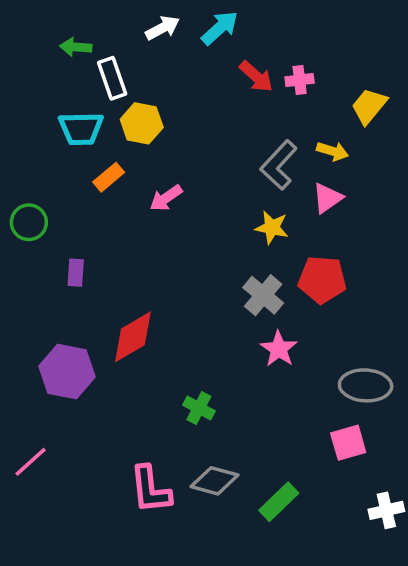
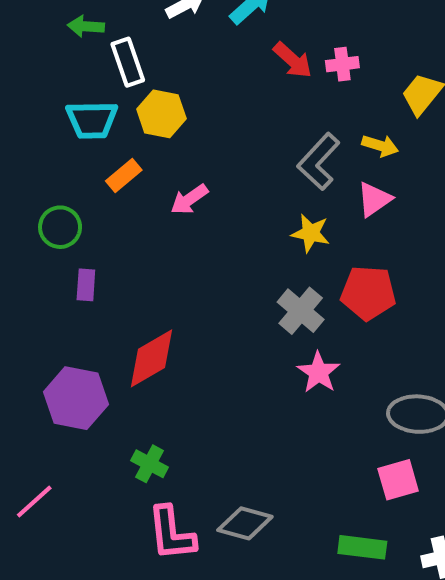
green circle: (29, 222) -> (60, 227), moved
green cross: (199, 408) -> (150, 464), moved
green rectangle: (279, 502) -> (362, 547), moved, turned 51

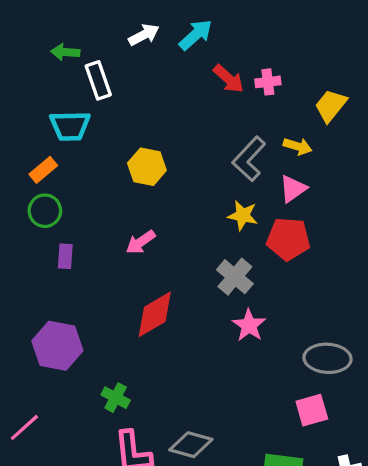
yellow hexagon: (161, 114) -> (147, 167), moved
orange rectangle: (124, 175) -> (43, 170), moved
pink arrow: (189, 199) -> (141, 242), moved
red pentagon: (368, 293) -> (288, 239), moved
red diamond: (152, 358) -> (155, 314), moved

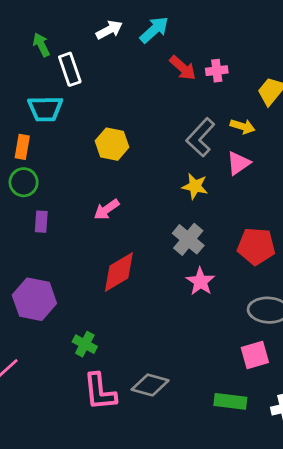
green arrow: (65, 52) -> (41, 45), turned 60
orange rectangle: (43, 170) -> (22, 147), turned -40
red pentagon: (288, 239) -> (256, 246), moved

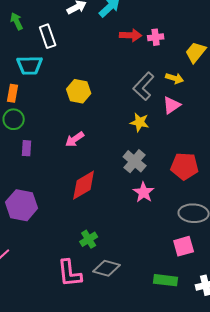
green arrow: (41, 45) -> (17, 21), moved
red arrow: (183, 68) -> (131, 35), turned -40
green cross: (85, 344) -> (89, 239), moved, turned 30

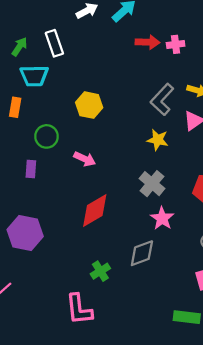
green arrow: (17, 21) -> (20, 47), moved, turned 60
green circle: (14, 119) -> (46, 136), moved
pink arrow: (75, 139) -> (85, 159), turned -120
gray diamond: (107, 268) -> (142, 253), moved, turned -36

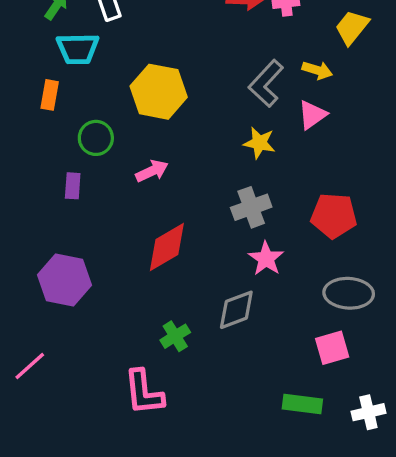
yellow hexagon: (89, 105) -> (159, 92), size x1.4
pink arrow: (85, 159) -> (152, 171), turned -50
gray cross: (152, 184) -> (251, 207), turned 30

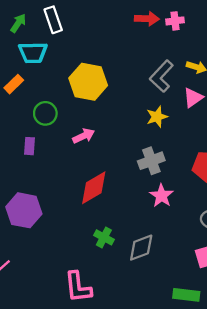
orange rectangle: (50, 95) -> (14, 84), turned 36
yellow star: (259, 143) -> (157, 117), turned -30
gray diamond: (236, 310) -> (141, 248), moved
green cross: (175, 336) -> (104, 237), moved, turned -30

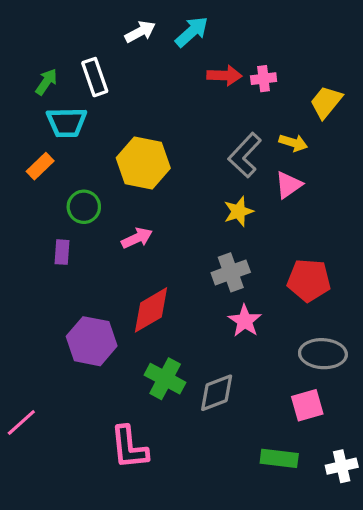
purple hexagon: (24, 210) -> (92, 341), moved
green cross: (104, 237) -> (165, 379), size x1.4

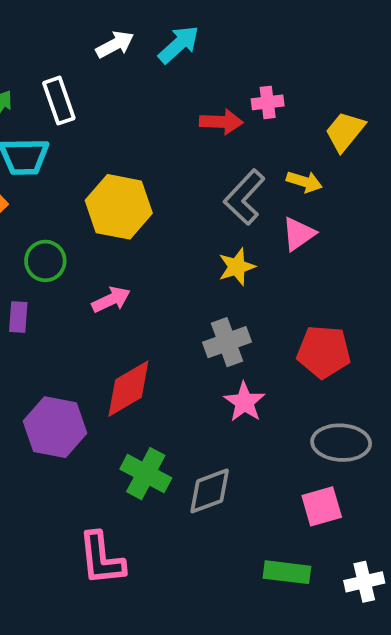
red arrow: (224, 75) -> (221, 122), moved

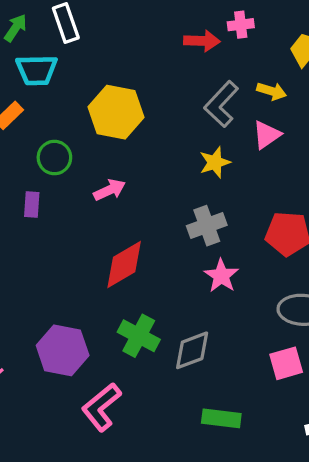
purple hexagon: (55, 427) -> (63, 350), moved
pink L-shape: (101, 559) -> (101, 407), turned 57
green rectangle: (287, 572) -> (221, 418), moved

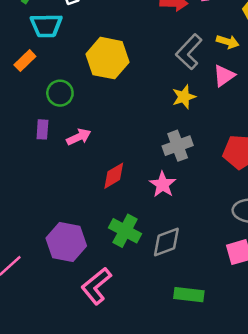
pink arrow: (110, 190) -> (79, 137), moved
red diamond: (124, 264) -> (114, 176), size x0.7
pink star: (221, 276) -> (163, 184), moved

